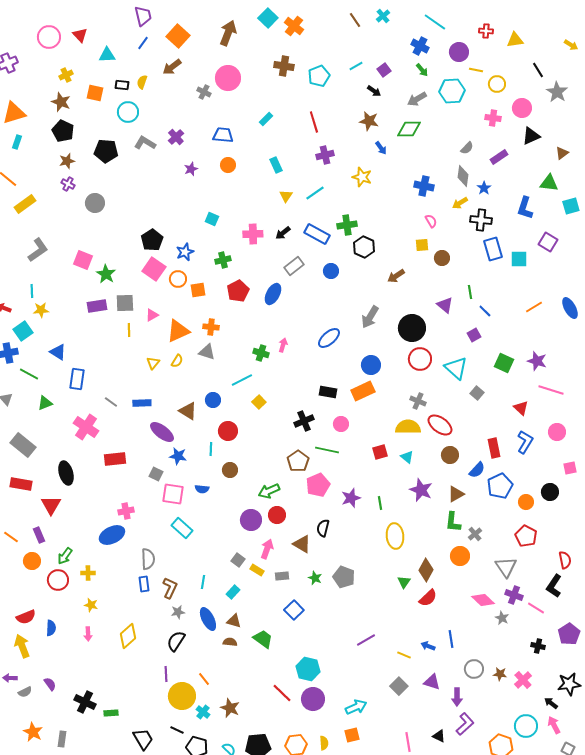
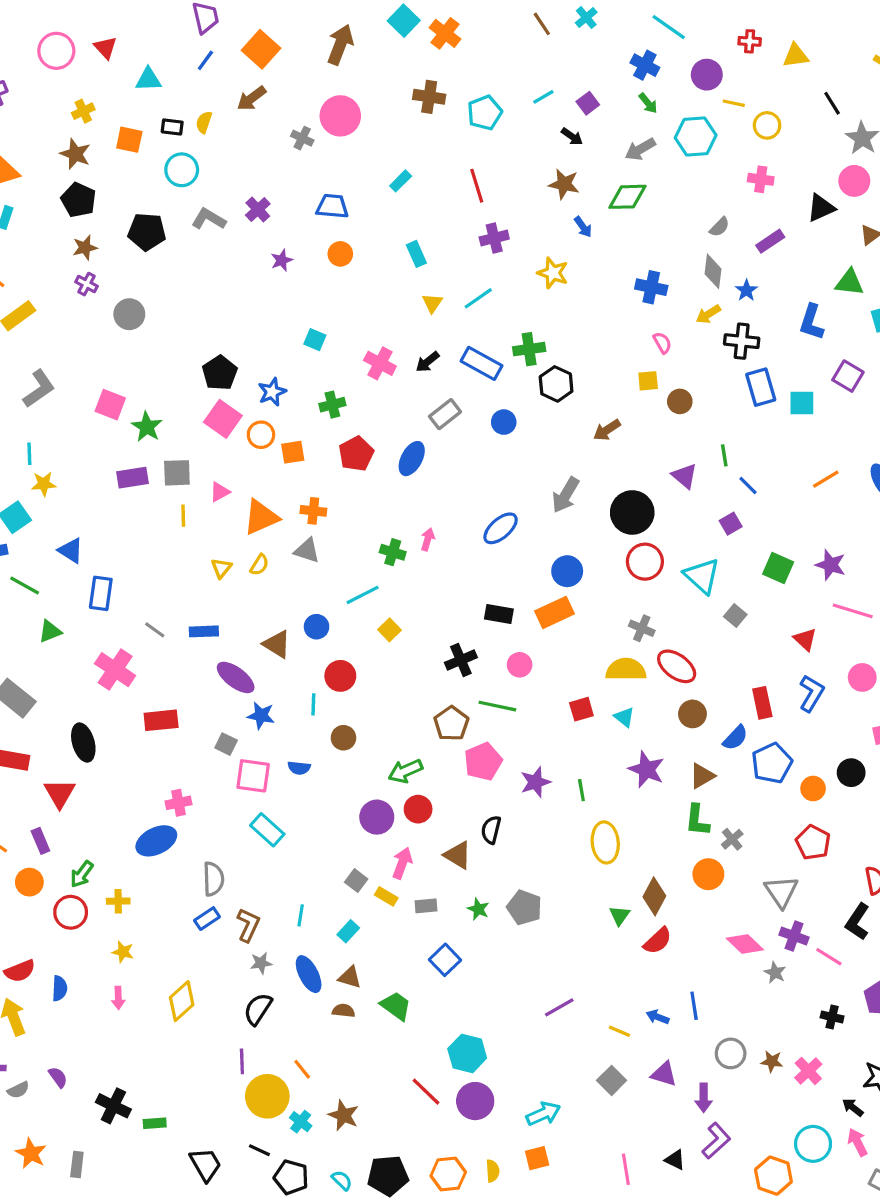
pink circle: (522, 108) -> (854, 181), moved
pink cross: (253, 234) -> (380, 363), turned 30
blue rectangle: (144, 584) -> (207, 919), turned 63

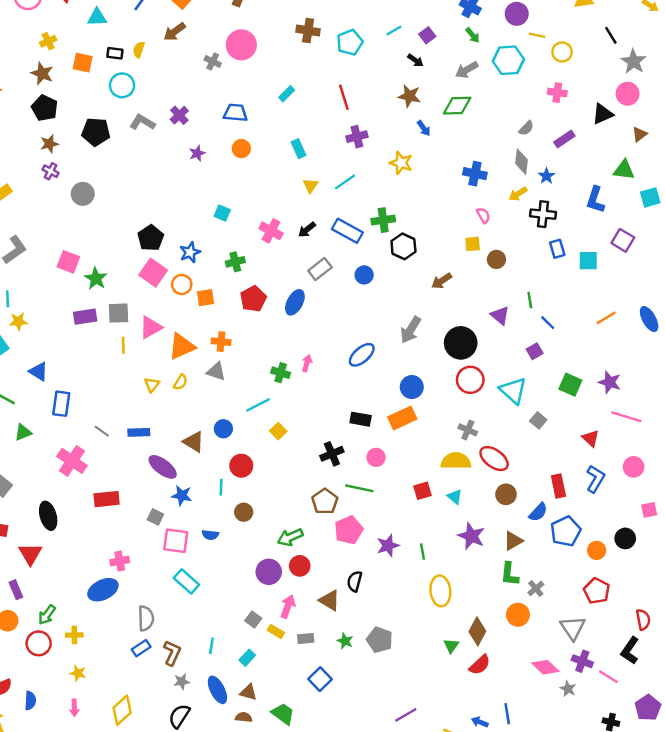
blue rectangle: (761, 387) -> (557, 249), size x0.7
pink triangle: (220, 492) -> (151, 327), size x1.5

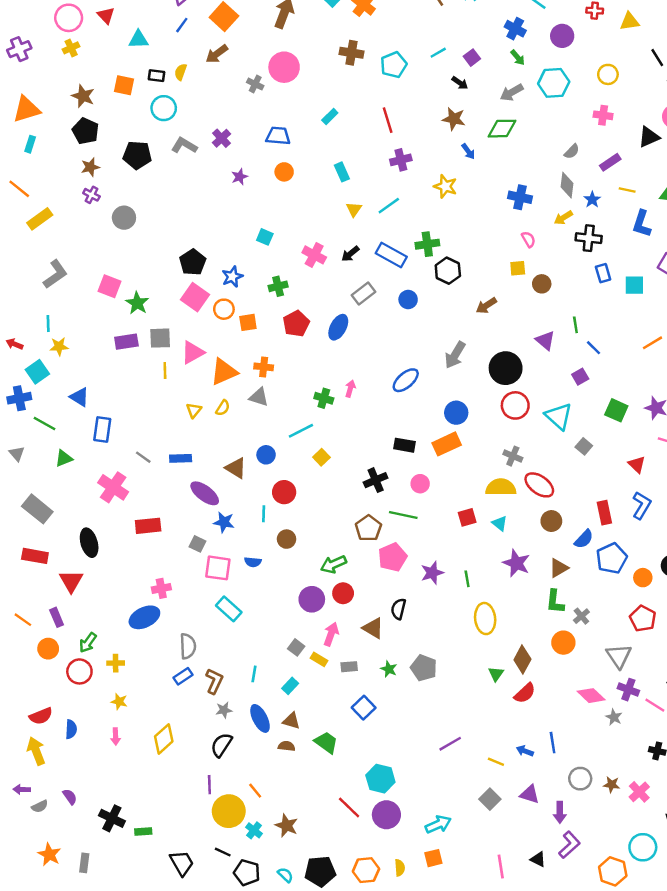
yellow line: (537, 35) -> (627, 190), moved
yellow cross: (48, 41) -> (71, 48), moved

